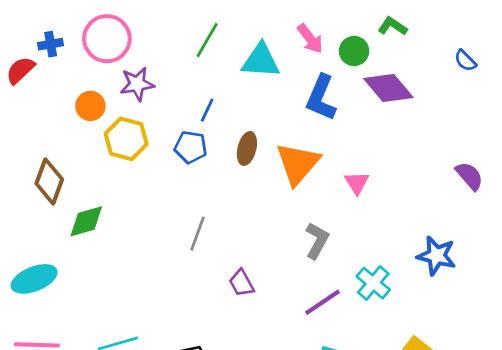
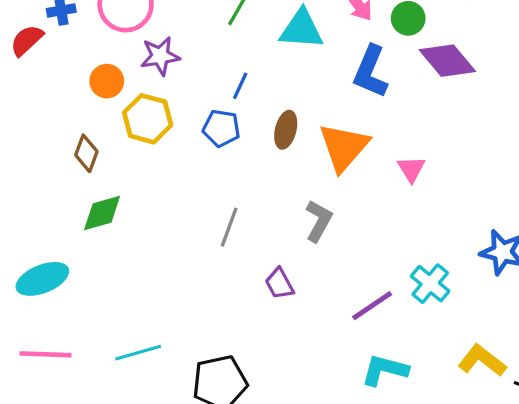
brown diamond: (49, 181) -> (86, 153), moved, size x0.7
gray L-shape: (317, 241) -> (319, 221), moved

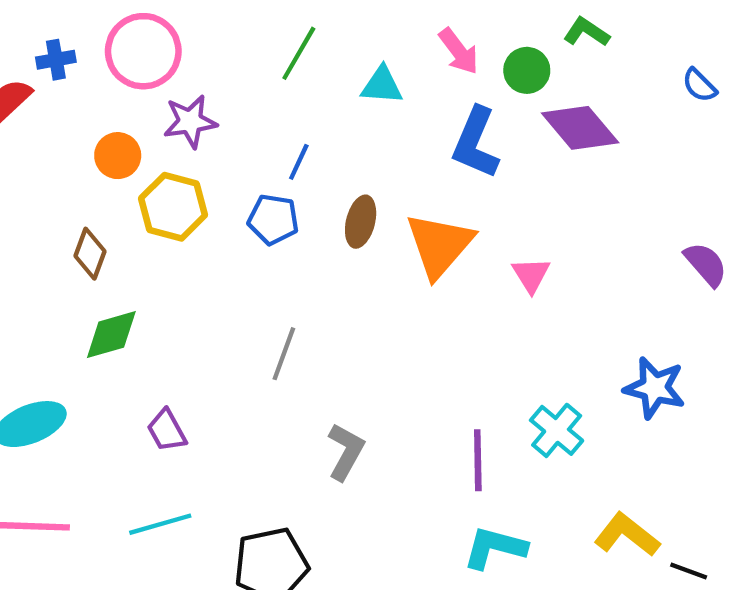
cyan triangle: (301, 29) -> (382, 85), size x0.7
gray L-shape: (319, 221) -> (346, 452), moved
purple trapezoid: (279, 284) -> (167, 430), moved
purple line: (372, 306) -> (478, 460), turned -57

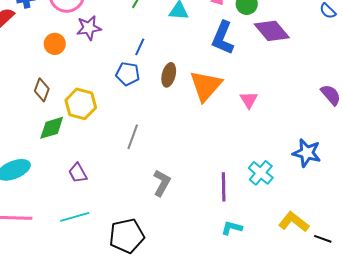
yellow hexagon: (173, 207) -> (81, 104), moved
cyan L-shape: (495, 548) -> (232, 228), size x0.7

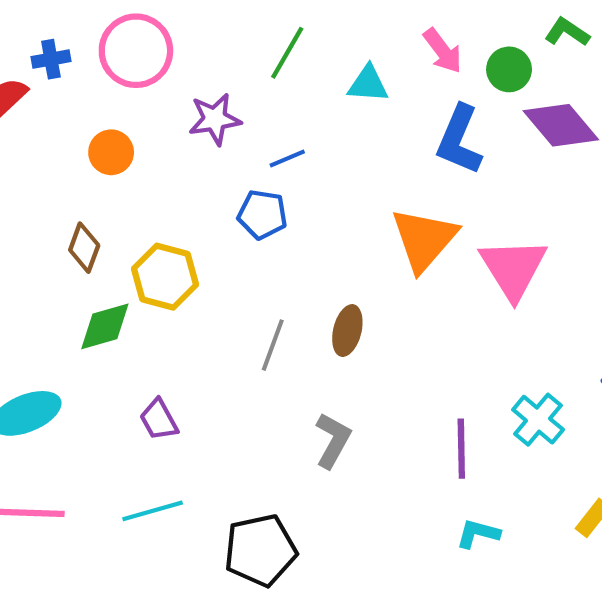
purple star: (89, 28) -> (215, 119), moved
blue line: (140, 47) -> (287, 159), turned 42
brown ellipse: (169, 75) -> (347, 331), moved
pink triangle: (249, 100) -> (513, 268), size x1.8

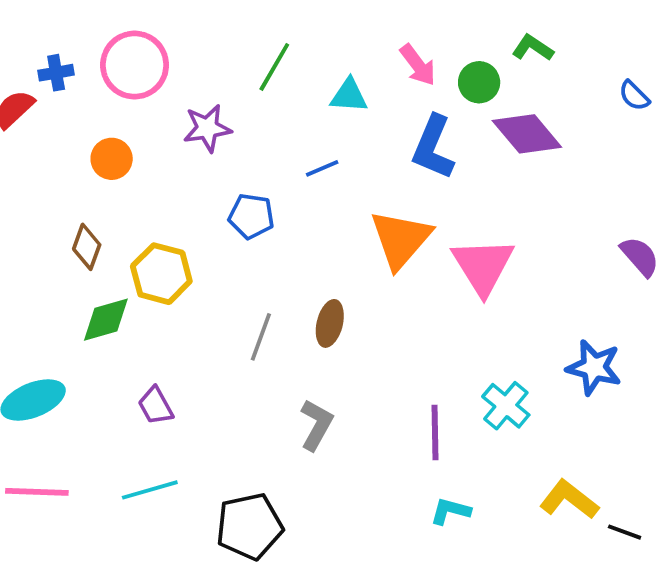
blue line: (287, 159) -> (322, 168), moved

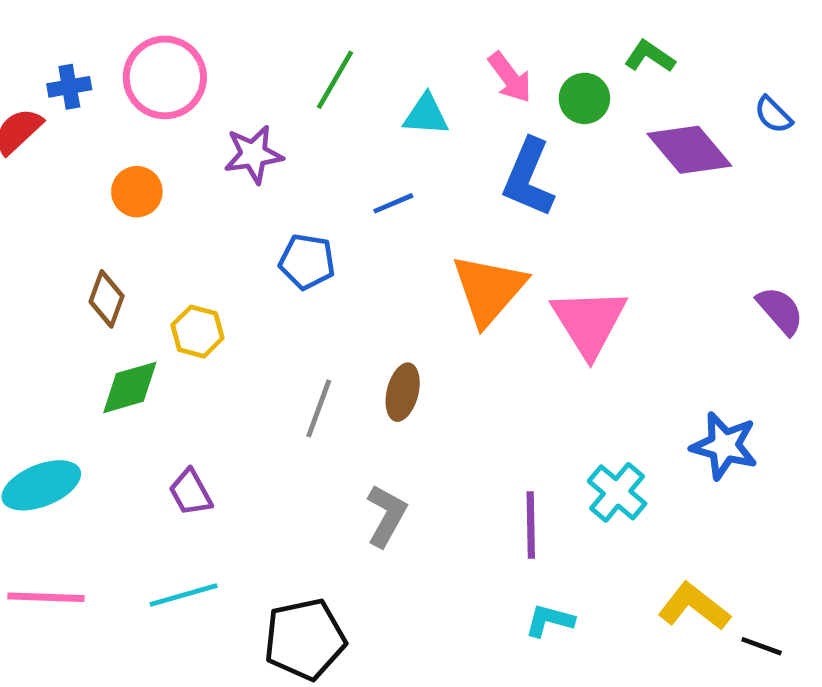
purple diamond: (527, 134) -> (689, 150), moved
yellow hexagon: (161, 274) -> (197, 332), size x0.7

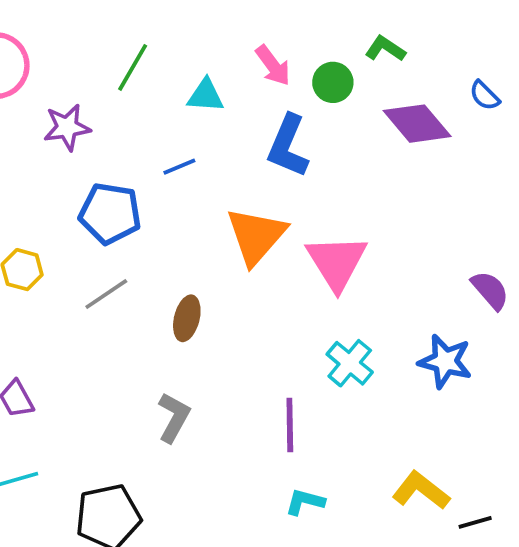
blue pentagon: (307, 262) -> (110, 213), size x1.4
purple semicircle: (780, 311) -> (490, 290), moved
gray line: (319, 408) -> (106, 294), moved, turned 36
cyan cross: (617, 492) -> (350, 363), moved
black line: (762, 646) -> (475, 522), turned -36

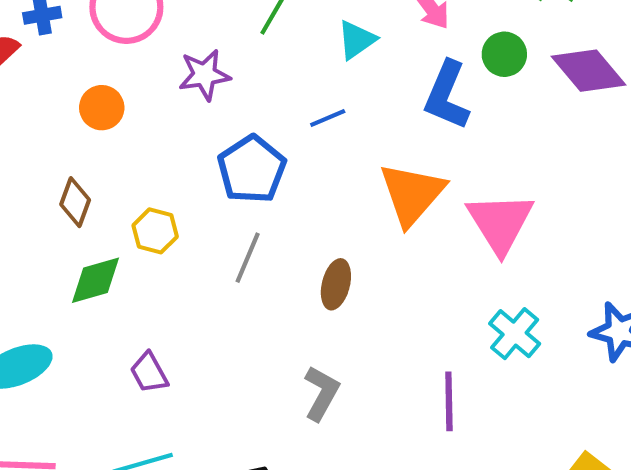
green circle: (333, 82) -> (504, 54), moved
cyan triangle: (206, 95) -> (356, 40), turned -39
blue pentagon: (110, 213) -> (252, 169), turned 30
gray line: (106, 294) -> (248, 258), turned -33

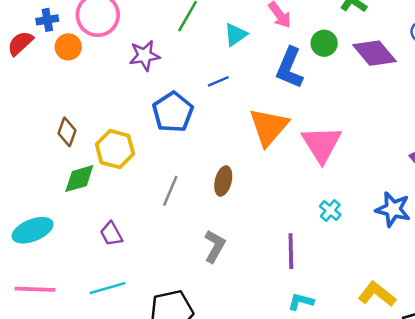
orange circle: (102, 108) -> (68, 47), moved
yellow hexagon: (155, 231) -> (115, 149), size x1.4
gray line: (248, 258) -> (170, 191), moved
cyan cross: (515, 334) -> (330, 211), size x0.7

